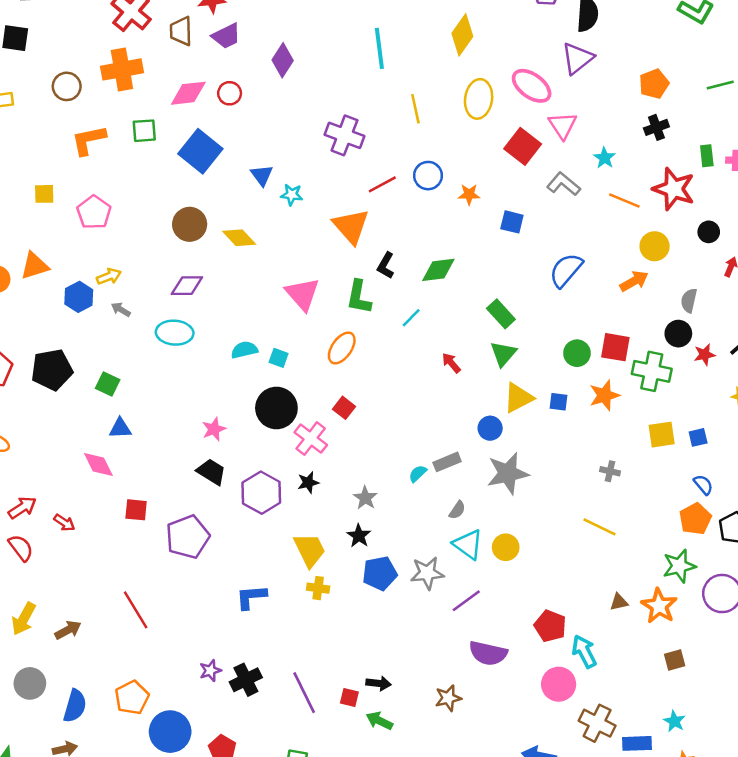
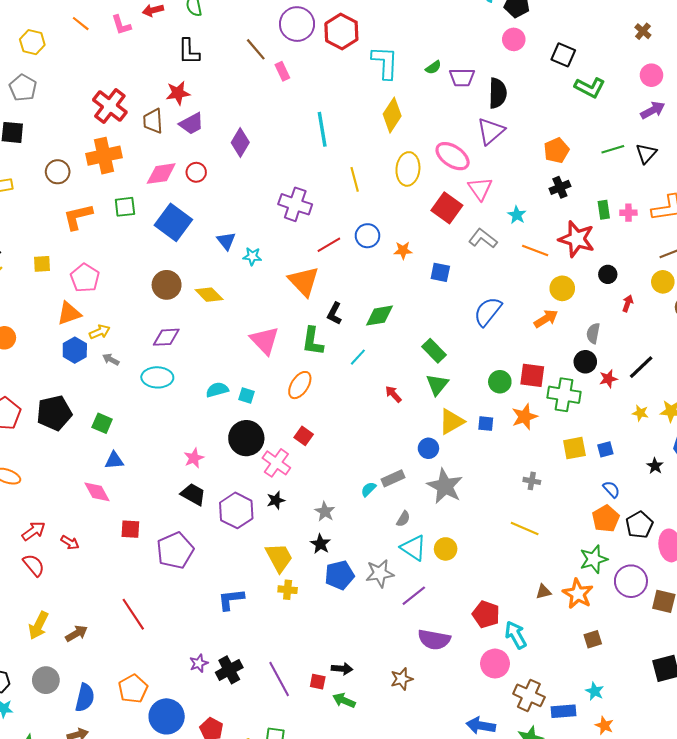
orange triangle: (35, 266) -> (69, 313), moved
gray star: (508, 473) -> (445, 486), turned -30

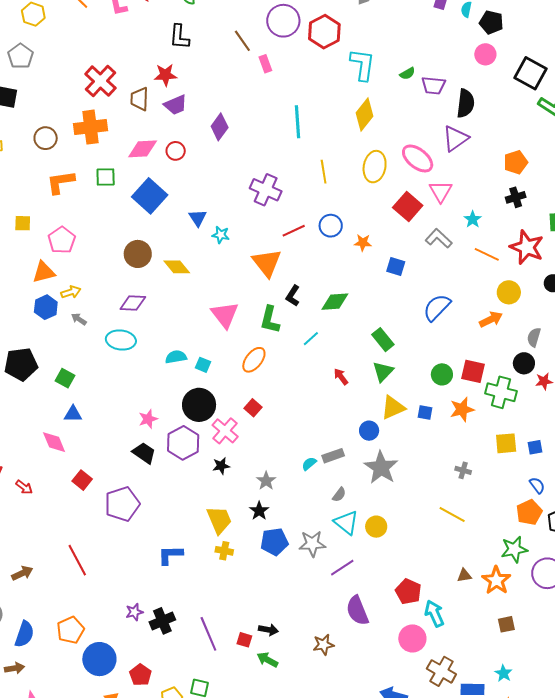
black square: (563, 55) -> (530, 73), size x1.4
purple hexagon: (236, 510) -> (183, 443), moved
red square: (130, 529) -> (82, 480), turned 30
purple semicircle: (434, 640) -> (357, 611), turned 52

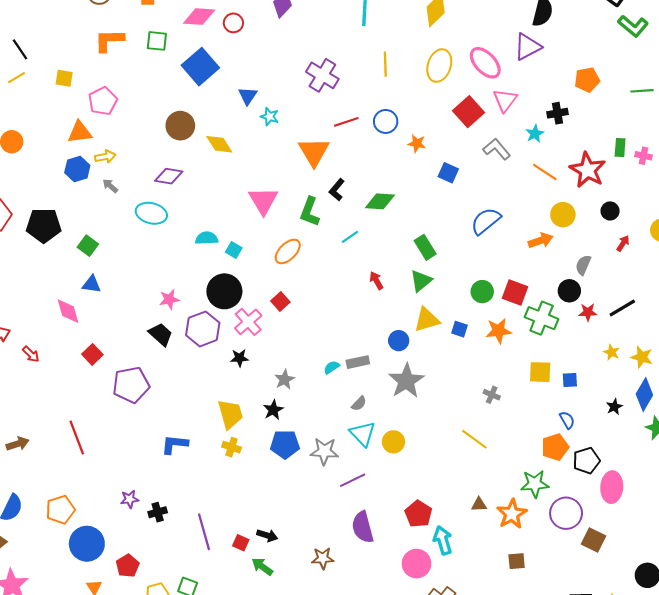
black cross: (516, 197) -> (557, 113), moved
black cross: (162, 621) -> (158, 512), size x0.7

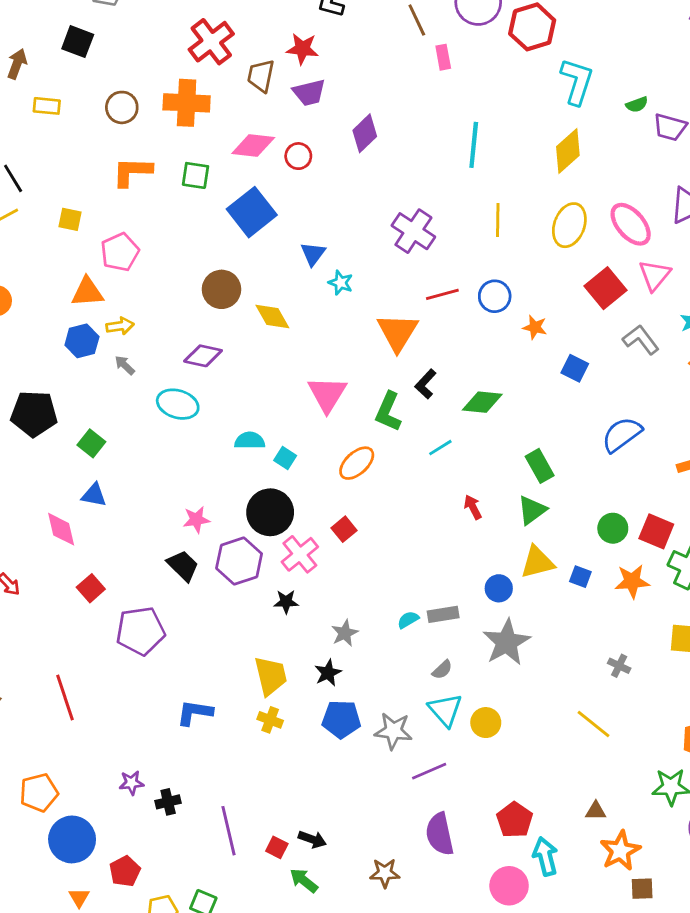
orange star: (512, 514) -> (620, 851), moved

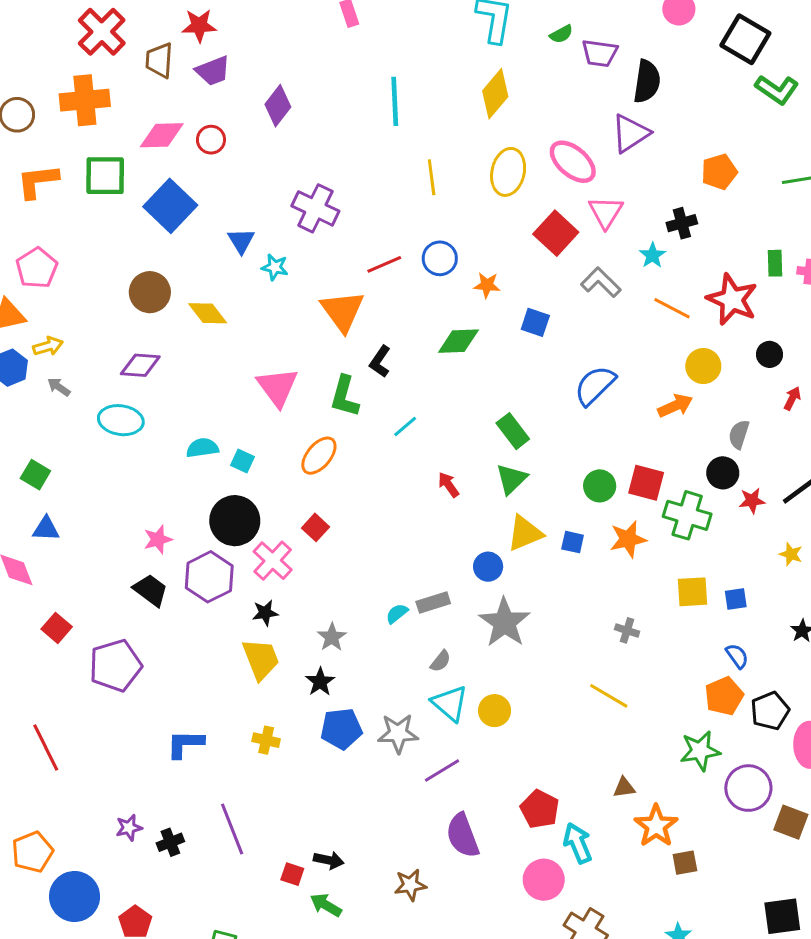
green square: (195, 175) -> (105, 176), size x1.4
purple cross: (413, 231) -> (315, 208), moved
green diamond: (482, 402) -> (458, 341), moved
yellow trapezoid: (271, 676) -> (261, 659), moved
purple line: (228, 831) -> (232, 829), moved

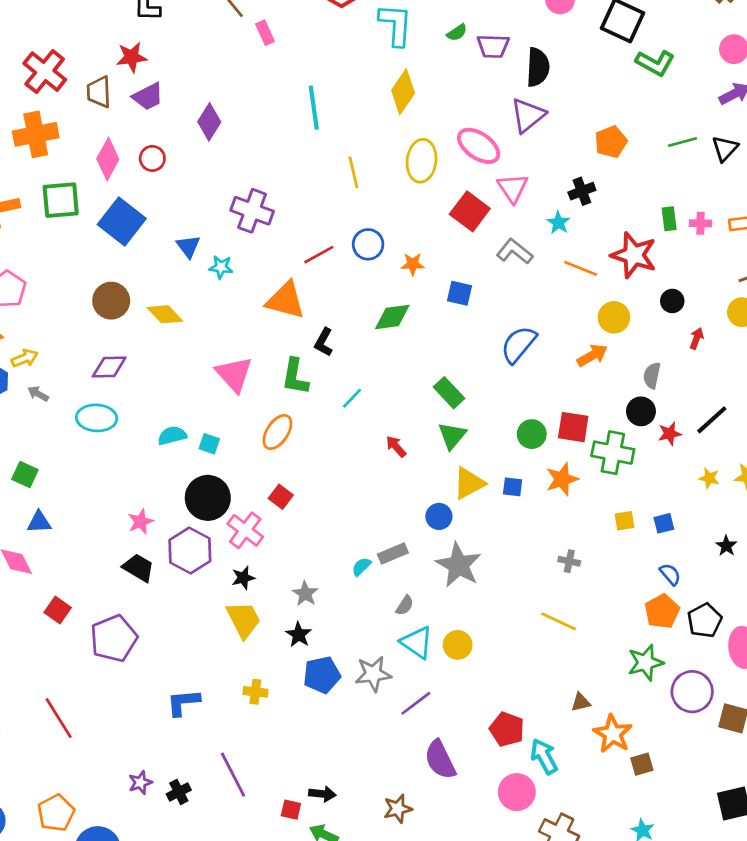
pink diamond: (162, 135) -> (108, 159), turned -54
orange triangle: (342, 311) -> (286, 300), turned -33
yellow square: (693, 592) -> (624, 521), size x0.7

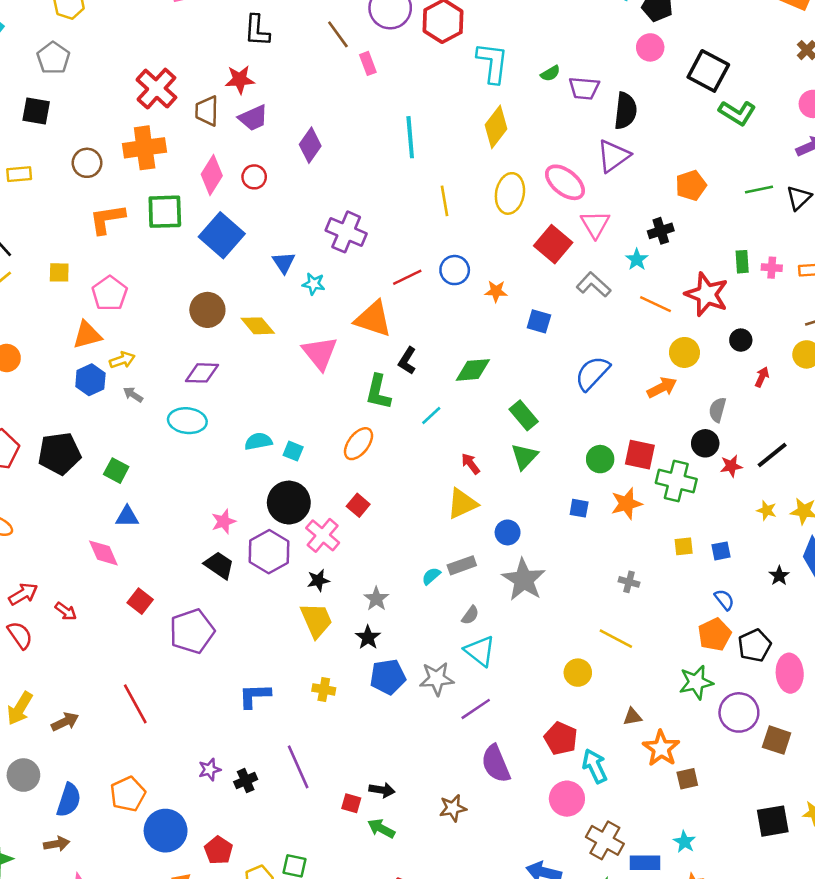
green diamond: (392, 317) -> (473, 370), moved
pink triangle: (234, 374) -> (320, 353), moved
yellow triangle: (469, 483) -> (462, 504), moved
yellow circle: (458, 645) -> (578, 673), moved

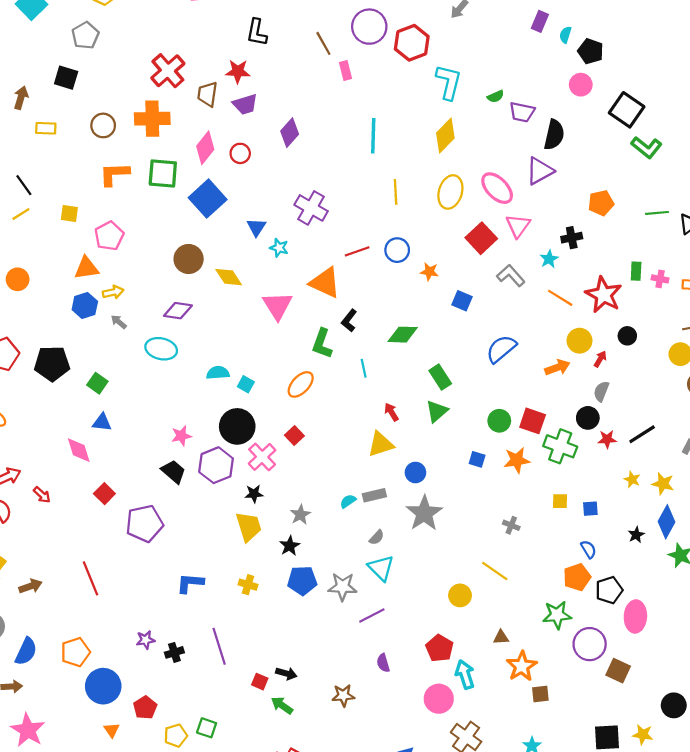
red arrow: (762, 377) -> (600, 359), moved
cyan line: (431, 416) -> (364, 368), turned -66
purple semicircle: (496, 764) -> (383, 663), size x0.6

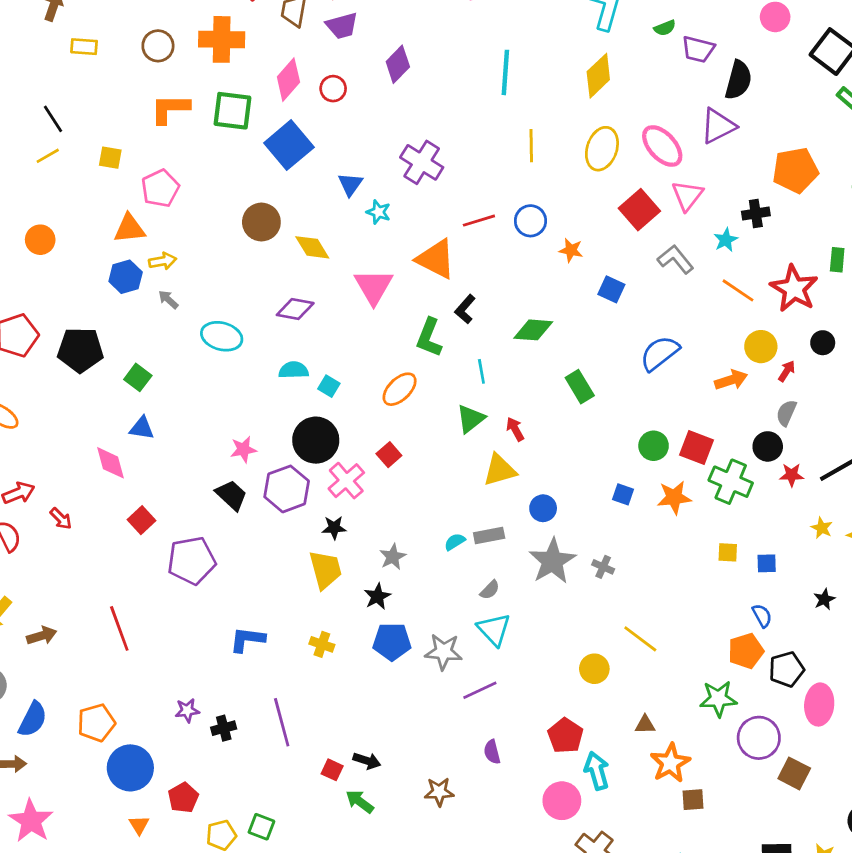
orange pentagon: (601, 203) -> (795, 170), size x1.4
purple diamond: (178, 311) -> (295, 309), moved
green triangle: (437, 411) -> (471, 419), moved
gray cross: (511, 525) -> (603, 567), moved

